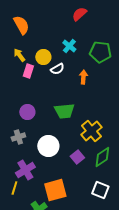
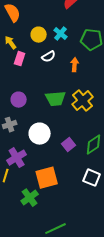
yellow circle: (43, 57) -> (39, 35), moved
yellow cross: (91, 131) -> (83, 101), moved

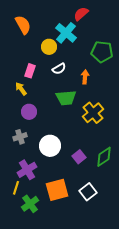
cyan cross: (61, 34) -> (66, 33), moved, size x1.5
yellow arrow: (11, 43) -> (21, 89), moved
green trapezoid: (56, 99) -> (66, 98), moved
white square: (92, 178) -> (88, 192), moved, turned 30
green cross: (30, 198) -> (30, 204), moved

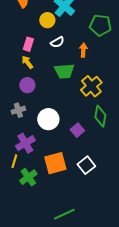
yellow arrow: (21, 89) -> (27, 62), moved
green diamond: (104, 157) -> (100, 116), moved, turned -45

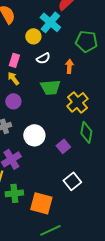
orange square: (55, 163) -> (41, 203), moved, turned 30
green cross: (28, 177) -> (14, 193), turned 30

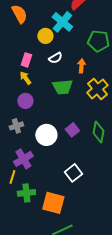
yellow cross: (77, 102) -> (97, 89), moved
purple square: (63, 146) -> (72, 130), moved
white square: (72, 181) -> (73, 173), moved

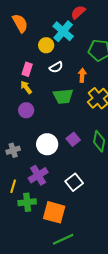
gray cross: (16, 126) -> (13, 150), moved
purple cross: (23, 159) -> (38, 175), moved

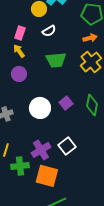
orange arrow: (82, 75) -> (90, 38), moved, turned 72
purple cross: (38, 175) -> (41, 150), moved

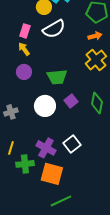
white semicircle: (49, 31) -> (54, 29), size x1.6
green trapezoid: (56, 60) -> (57, 77), moved
purple cross: (41, 150) -> (46, 148), turned -30

